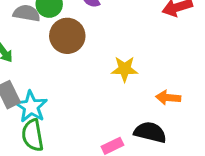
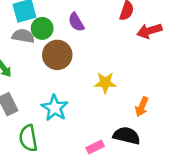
orange arrow: (168, 98) -> (142, 107), turned -72
cyan star: (31, 107) -> (55, 108), moved

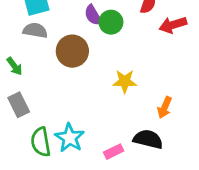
green circle: (42, 28) -> (111, 22), moved
cyan star: (55, 108) -> (70, 138), moved

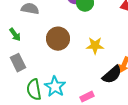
brown circle: (72, 51) -> (58, 39), moved
black semicircle: (148, 139) -> (112, 75), moved, turned 125

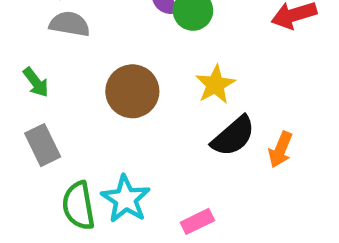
yellow star: (95, 46) -> (215, 85), moved, turned -30
black semicircle: (112, 75) -> (233, 136), moved

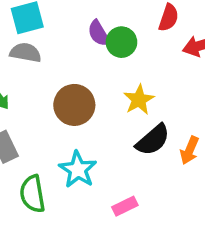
cyan star: (126, 199) -> (78, 170), moved

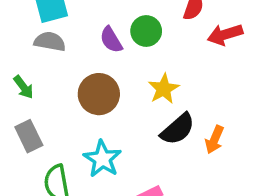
purple semicircle: (99, 33) -> (111, 40), moved

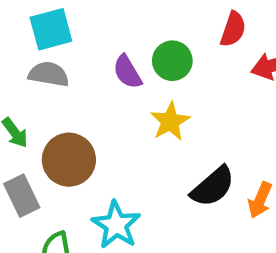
yellow star: (164, 89) -> (170, 121), moved
brown circle: (99, 94) -> (69, 160), moved

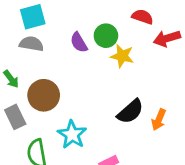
red semicircle: (233, 29) -> (143, 17), turned -90
yellow star: (170, 121) -> (122, 56), moved, turned -30

